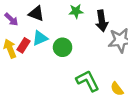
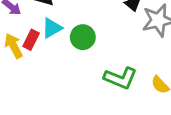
green L-shape: (88, 81) -> (120, 78), turned 145

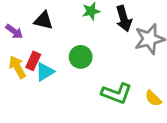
cyan triangle: (52, 28) -> (45, 72), moved

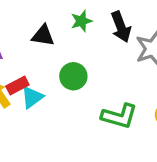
black triangle: (43, 20) -> (43, 36), moved
red rectangle: (33, 61) -> (17, 85), turned 42

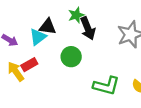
black arrow: (121, 27) -> (88, 28), moved
cyan triangle: (32, 97) -> (38, 37), moved

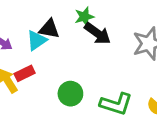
black arrow: (88, 28) -> (97, 33), turned -35
green circle: (71, 57) -> (70, 94), moved

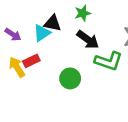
black arrow: (97, 33) -> (88, 40), moved
green L-shape: (116, 104) -> (109, 61), moved

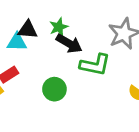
green star: (83, 13) -> (59, 27), moved
cyan triangle: (42, 33) -> (17, 42), turned 42

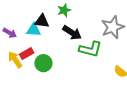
green star: (59, 27) -> (64, 10), moved
green circle: (54, 89) -> (43, 63), moved

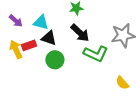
black triangle: (42, 21) -> (49, 38), moved
green circle: (43, 63) -> (55, 60), moved

